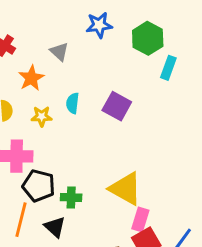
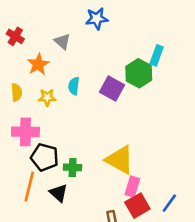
green hexagon: (148, 38) -> (139, 73), moved

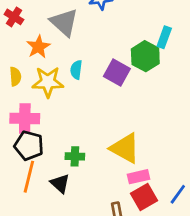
gray triangle: (62, 41) -> (64, 22), size x1.6
yellow star: (47, 97) -> (48, 82), size x1.6
black pentagon: (45, 157) -> (29, 146), moved
pink rectangle: (132, 187) -> (139, 177), turned 60

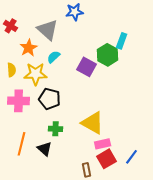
cyan semicircle: (76, 70) -> (54, 57), moved, turned 40
black pentagon: (29, 146) -> (50, 99), moved

